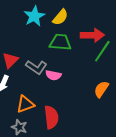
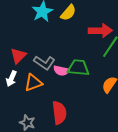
green trapezoid: (60, 42) -> (78, 68), moved
orange triangle: (25, 104) -> (33, 83), moved

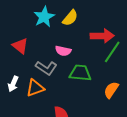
red triangle: (18, 56) -> (20, 46), moved, turned -36
pink semicircle: (61, 71) -> (63, 51), moved

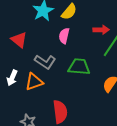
red arrow: (102, 36) -> (101, 30), size x0.7
pink semicircle: (63, 51) -> (64, 36), moved, turned 91

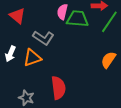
green trapezoid: (79, 67) -> (77, 19), moved

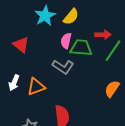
gray L-shape: (43, 38) -> (63, 67), moved

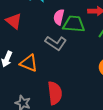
orange triangle: (36, 87) -> (29, 63), turned 42

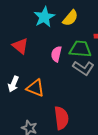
pink semicircle: (59, 17) -> (56, 54), moved
gray L-shape: (56, 43) -> (83, 68), moved

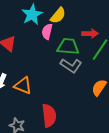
pink semicircle: (56, 54) -> (47, 32), moved

